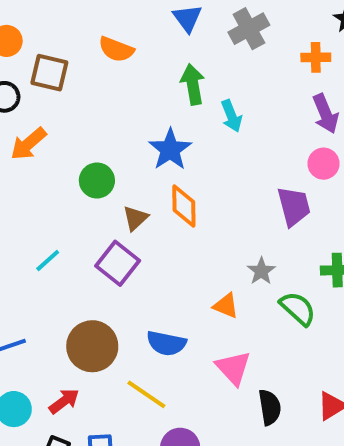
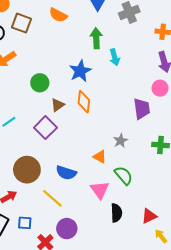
green semicircle: (298, 309) -> (124, 175), moved

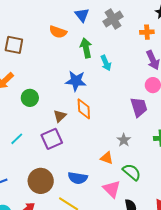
orange semicircle: (58, 15) -> (58, 32), moved
blue star: (80, 71) -> (76, 81), turned -30
green circle: (40, 83) -> (30, 98), moved
purple square: (45, 128) -> (52, 139), turned 30

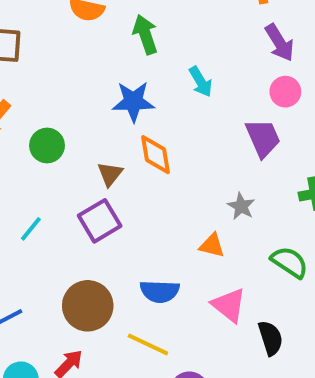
cyan arrow: (106, 63) -> (201, 82), moved
green semicircle: (132, 172) -> (289, 262), moved

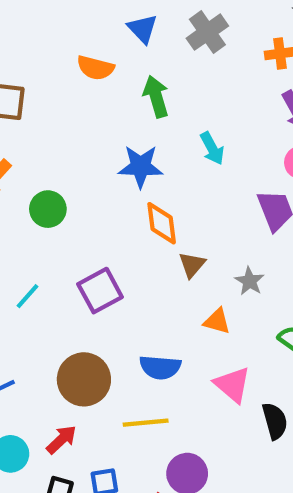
brown triangle: (110, 174) -> (192, 265), moved
yellow line: (148, 344) -> (146, 423), turned -33

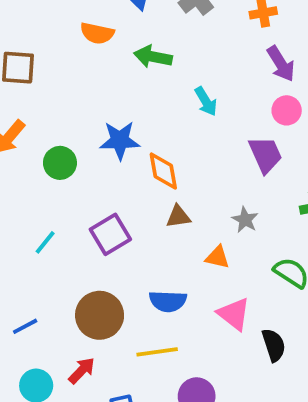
green arrow: (156, 96) -> (153, 57), turned -60
blue star: (141, 166) -> (120, 140), moved
brown triangle: (192, 265) -> (178, 217), moved, turned 44

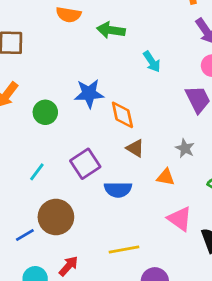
brown triangle: (178, 217) -> (135, 148), turned 42
blue semicircle: (168, 301) -> (118, 189), moved
brown circle: (100, 315) -> (56, 217), moved

